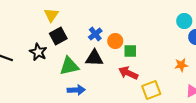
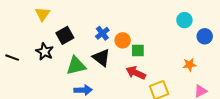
yellow triangle: (51, 15) -> (43, 14), moved
cyan circle: (184, 21) -> (184, 20), moved
black triangle: (94, 58) -> (101, 58), turned 36

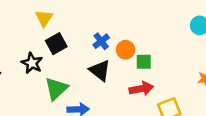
yellow triangle: (43, 14) -> (44, 18), moved
green triangle: (76, 66) -> (56, 89), moved, turned -30
red arrow: (136, 73) -> (141, 89), turned 144

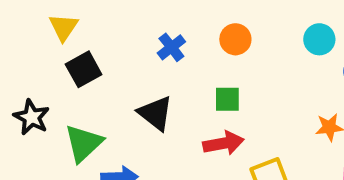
blue cross: (101, 41) -> (171, 47), moved
orange circle: (126, 50) -> (235, 39), moved
black star: (32, 63) -> (32, 117), moved

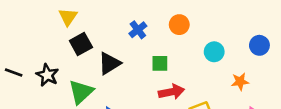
cyan circle: (319, 39) -> (214, 52), moved
green square: (227, 99) -> (160, 63), moved
black triangle: (155, 113) -> (109, 63), moved, turned 50

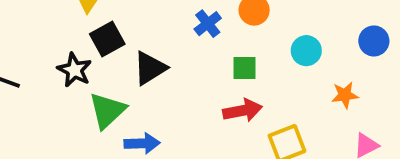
blue cross: (138, 30) -> (208, 24), moved
green square: (160, 63) -> (244, 68), moved
black star: (47, 75) -> (74, 70), moved

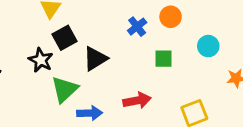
red arrow: (243, 111) -> (137, 101), moved

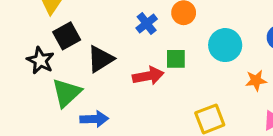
cyan circle: (208, 46) -> (225, 45), size x1.4
red arrow: (137, 101) -> (148, 76), moved

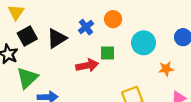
black triangle: (100, 59) -> (57, 38), moved

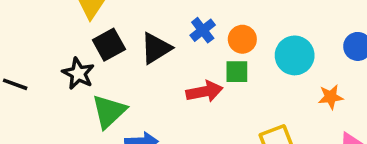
orange circle: (113, 19) -> (242, 39), moved

